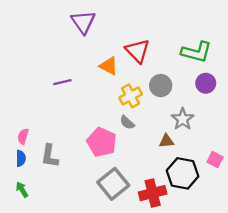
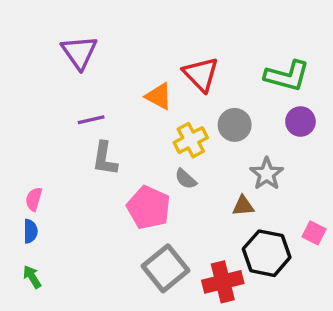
purple triangle: (83, 22) -> (79, 52), moved
gray L-shape: (50, 156) -> (105, 159), moved

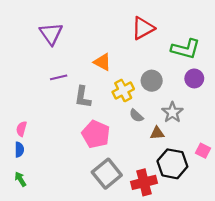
red triangle: (201, 74) -> (143, 28), moved, turned 45
gray L-shape: (105, 159) -> (83, 97), moved
gray semicircle: (186, 179) -> (136, 116), moved

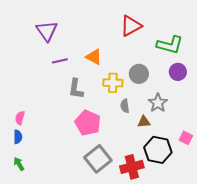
purple line: (59, 77) -> (60, 61), moved
yellow cross: (123, 91) -> (113, 83), turned 30
gray semicircle: (136, 116) -> (125, 106), turned 40

